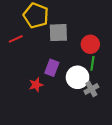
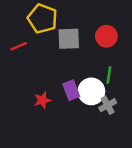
red circle: (90, 44) -> (106, 36), moved
purple rectangle: (52, 68) -> (71, 90), moved, turned -42

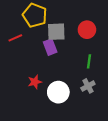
purple rectangle: (71, 90) -> (50, 47), moved
white circle: (91, 91) -> (58, 92), moved

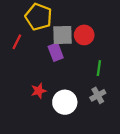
red circle: (87, 30) -> (84, 35), moved
red line: (15, 38) -> (17, 42), turned -40

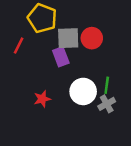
green line: (99, 68) -> (107, 85), moved
white circle: (65, 102) -> (83, 91), moved

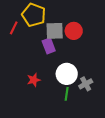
red line: (19, 46) -> (14, 28), moved
green line: (107, 85) -> (67, 94), moved

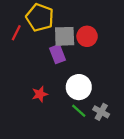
gray cross: (86, 84) -> (101, 112), moved, turned -32
green line: (67, 94) -> (79, 111), turned -56

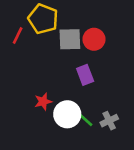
purple rectangle: (58, 54) -> (85, 75), moved
white circle: (79, 87) -> (67, 114), moved
gray cross: (101, 112) -> (109, 121), turned 35

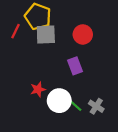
gray square: (70, 39) -> (46, 34), moved
gray cross: (109, 121) -> (96, 106), turned -32

